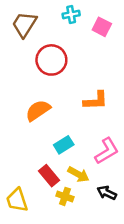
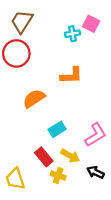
cyan cross: (71, 14) -> (72, 34), moved
red circle: (51, 60) -> (16, 53), moved
orange L-shape: (96, 101) -> (71, 75), moved

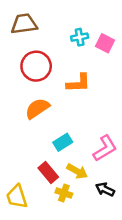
brown trapezoid: (22, 22) -> (24, 24), turned 50
pink square: (91, 24) -> (105, 43), moved
red circle: (16, 53) -> (36, 66), moved

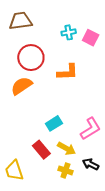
orange semicircle: (37, 108) -> (22, 86), moved
yellow cross: (64, 193) -> (65, 170), moved

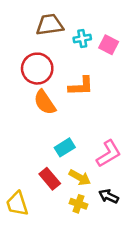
brown trapezoid: (20, 21) -> (50, 25), moved
orange semicircle: (22, 86) -> (45, 102), moved, turned -90

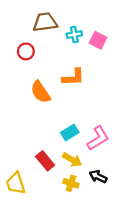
red circle: (37, 69) -> (26, 51), moved, size x0.6
cyan rectangle: (65, 147) -> (70, 133), moved

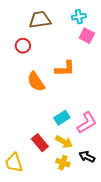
cyan cross: (74, 35) -> (79, 17), moved

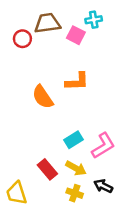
pink square: (87, 36) -> (76, 35), moved
red circle: (23, 46) -> (22, 39), moved

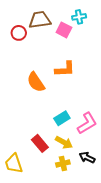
yellow cross: (75, 193) -> (63, 163), turned -32

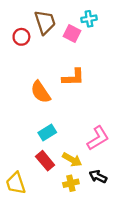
brown trapezoid: (40, 20) -> (45, 22), turned 80
cyan rectangle: (62, 118) -> (47, 133), moved

